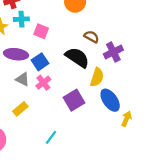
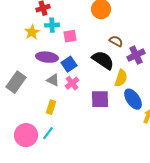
pink square: (41, 31) -> (70, 36), turned -32
purple square: (74, 100) -> (100, 99), turned 30
yellow rectangle: (20, 109) -> (51, 107), turned -32
cyan line: (51, 137) -> (48, 133), moved

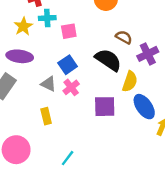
purple ellipse: (47, 57) -> (20, 56), moved
yellow rectangle: (51, 107) -> (46, 116), turned -32
cyan line: (48, 133) -> (68, 158), moved

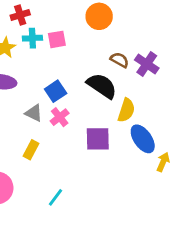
pink square: (69, 31) -> (57, 39), moved
purple cross: (148, 54) -> (147, 64), moved, turned -30
yellow rectangle: (46, 116) -> (31, 150), turned 42

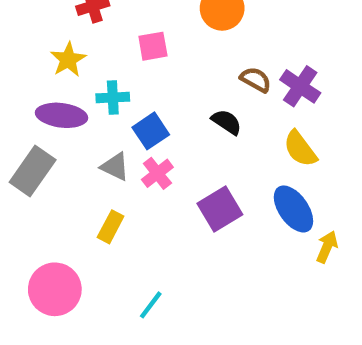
cyan cross: (32, 38) -> (113, 97), moved
black semicircle: (102, 86) -> (227, 122), size x0.6
yellow semicircle: (126, 110) -> (300, 149), moved, turned 125
purple square: (98, 139) -> (220, 209), turned -30

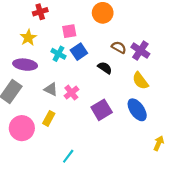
cyan cross: (113, 97) -> (58, 54), moved, turned 32
blue square: (151, 131) -> (79, 52), moved
yellow arrow: (327, 247) -> (159, 143), moved
pink circle: (55, 289) -> (22, 128), moved

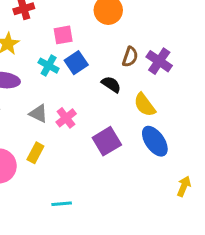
brown semicircle: (119, 47) -> (130, 57), turned 80
yellow semicircle: (140, 81) -> (145, 105), moved
cyan line: (68, 156) -> (62, 204), turned 48

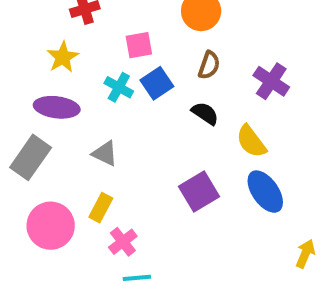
brown semicircle: (130, 57) -> (209, 65), moved
pink cross: (66, 118) -> (123, 242), moved

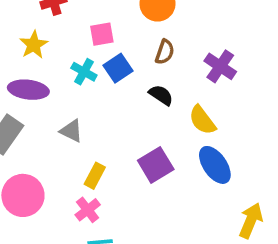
yellow rectangle: (101, 208) -> (95, 176), moved
yellow arrow: (305, 254) -> (251, 221), size x1.4

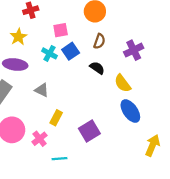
purple cross: (220, 66) -> (134, 50), turned 30
purple square: (156, 165) -> (89, 131), moved
pink cross: (88, 210) -> (40, 139), moved

